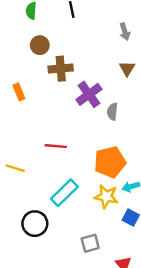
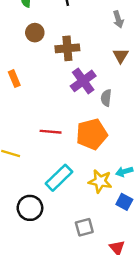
brown cross: (61, 69) -> (67, 48), moved
orange pentagon: (110, 162) -> (92, 134), moved

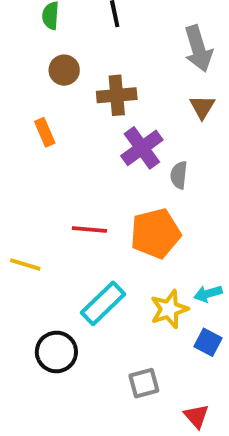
gray arrow: (118, 19) -> (198, 49), size x1.6
orange rectangle: (14, 79) -> (45, 132), moved
yellow star: (100, 181) -> (169, 309), turned -30

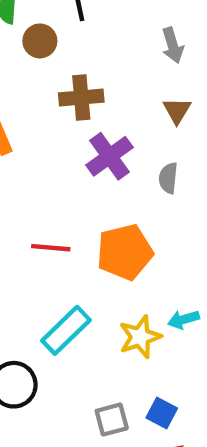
gray arrow: (198, 49) -> (173, 45), size x0.7
brown circle: (64, 70) -> (40, 41), moved
gray semicircle: (179, 175) -> (168, 178), moved
blue square: (208, 342) -> (162, 413), moved

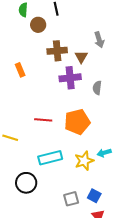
gray arrow: (173, 45) -> (99, 40), moved
brown triangle: (177, 111) -> (81, 57), moved
purple cross: (110, 156) -> (70, 78), turned 30
cyan rectangle: (66, 330) -> (50, 158), turned 30

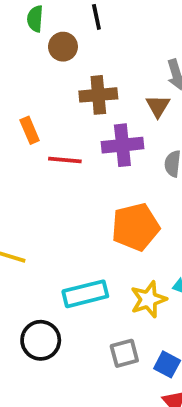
brown triangle: (81, 57) -> (158, 106), moved
red line: (43, 120) -> (65, 160), moved
gray square: (71, 199) -> (124, 353), moved

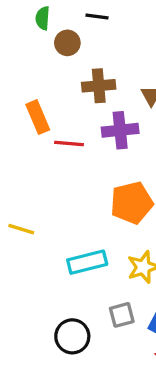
black line: (96, 17) -> (97, 16), turned -70
orange rectangle: (30, 130) -> (38, 117), size x1.4
black circle: (41, 340) -> (72, 336), moved

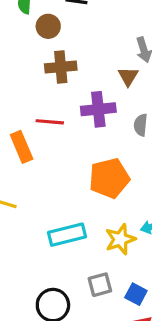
brown cross: (99, 86) -> (61, 67), moved
orange rectangle: (38, 117) -> (22, 147), moved

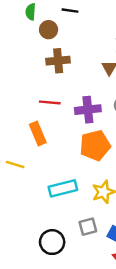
purple cross: (98, 109) -> (88, 110), moved
orange rectangle: (22, 147) -> (38, 133), moved

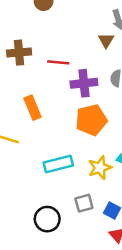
brown cross: (58, 61) -> (19, 53), moved
red line: (50, 102) -> (58, 62), moved

